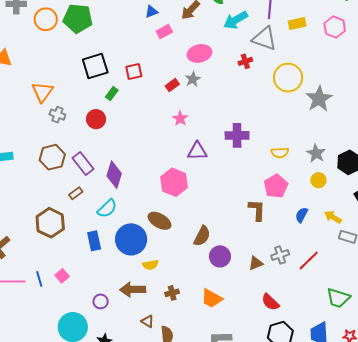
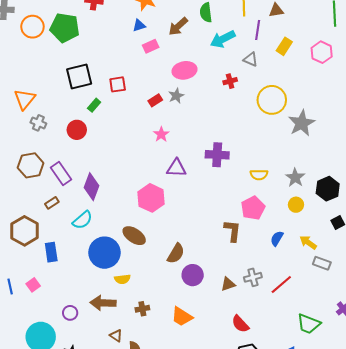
yellow rectangle: (297, 23) -> (284, 46), turned -48
gray triangle: (264, 39) -> (250, 59), size x0.6
blue rectangle: (94, 241) -> (51, 252), moved

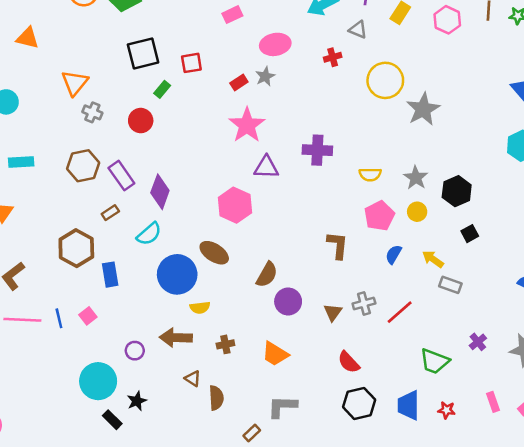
pink star: (161, 134) -> (247, 125), size x1.8
pink pentagon: (253, 208) -> (379, 216), moved
brown triangle: (228, 284) -> (333, 312), turned -35

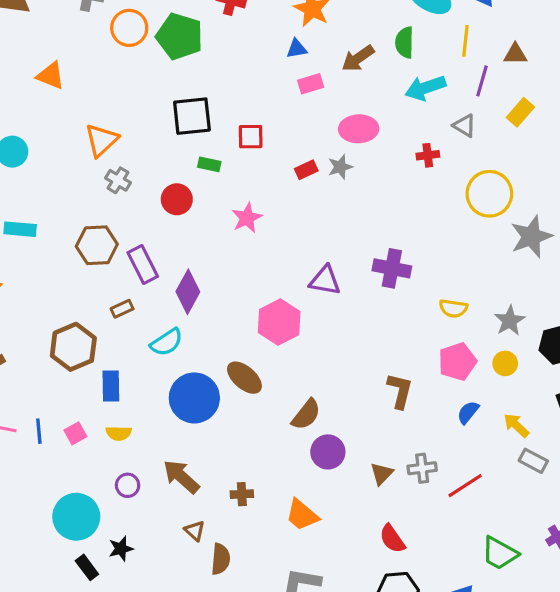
green rectangle: (162, 89) -> (209, 164), turned 54
pink star: (247, 125) -> (247, 218), moved, size x0.7
yellow semicircle: (200, 308) -> (119, 433), moved
brown arrow: (176, 338) -> (181, 477), turned 32

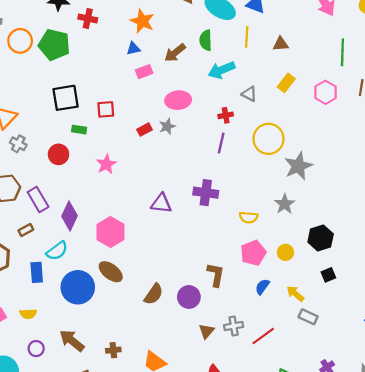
purple line: (482, 81) -> (221, 143), moved
gray star: (510, 321) -> (285, 204), moved
pink hexagon: (279, 322) -> (111, 232), moved
blue rectangle: (111, 386) -> (37, 272), moved
purple circle: (328, 452) -> (189, 297), moved

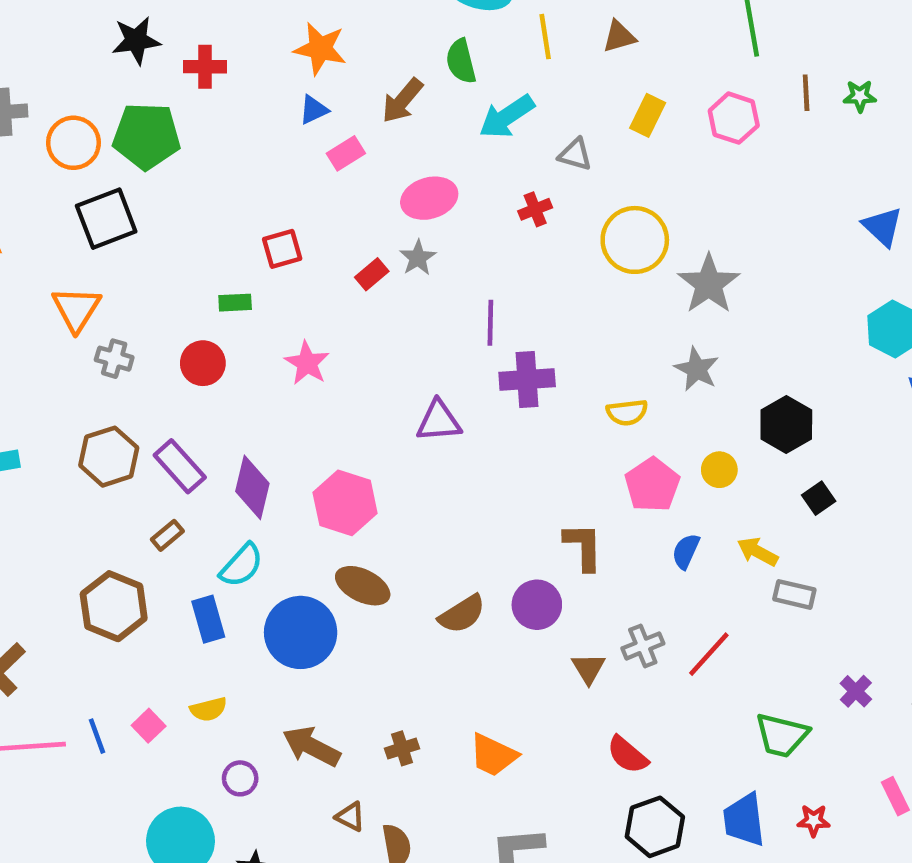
black square: (66, 98) -> (106, 219), moved
purple line: (221, 143) -> (490, 323), moved
brown semicircle: (154, 294) -> (462, 614), turned 35

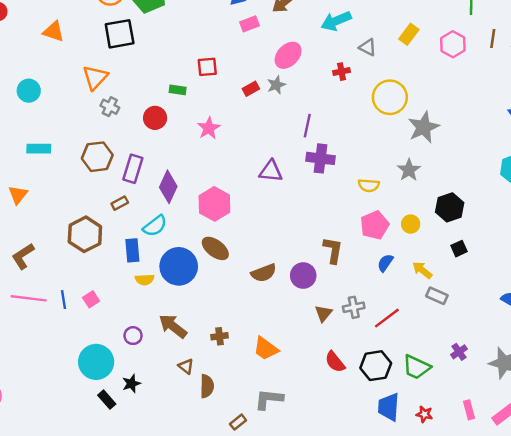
pink ellipse: (429, 198) -> (288, 55), turned -40
purple rectangle: (180, 466) -> (133, 169), turned 48
yellow semicircle: (208, 709) -> (145, 280), moved
black hexagon: (655, 827) -> (376, 366), moved

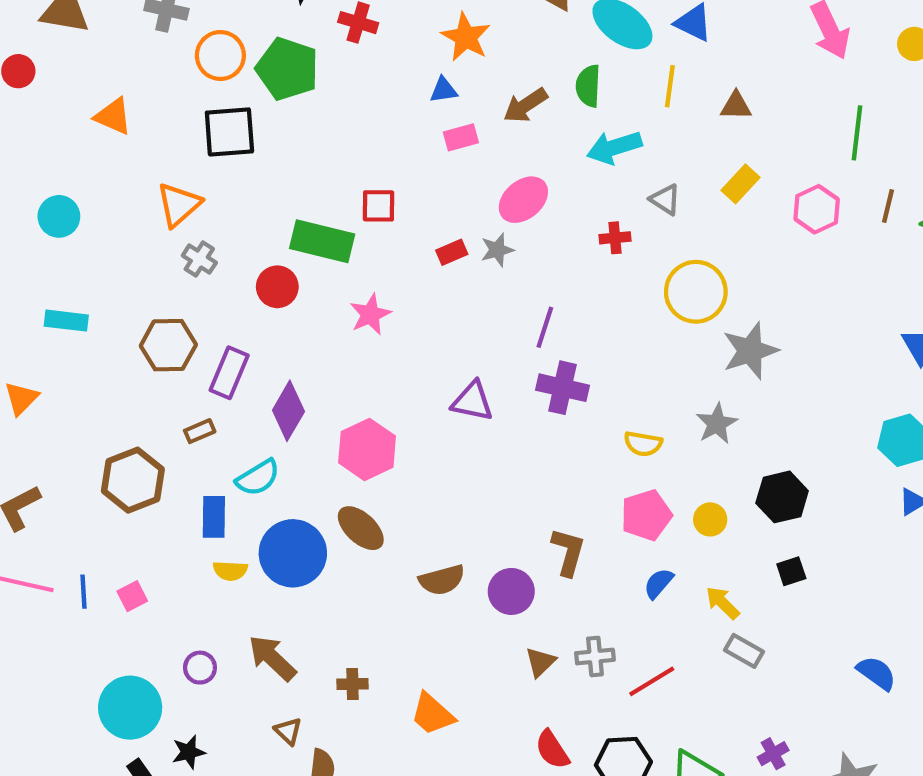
green rectangle: (178, 90) -> (322, 241), size x2.0

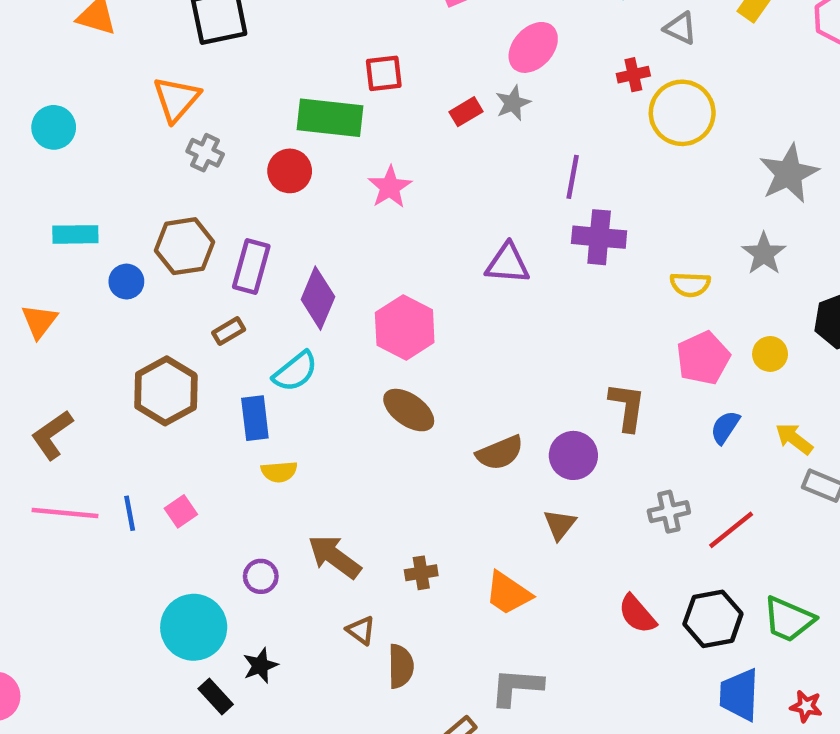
yellow circle: (696, 292) -> (682, 113), moved
blue circle: (293, 553) -> (126, 282), moved, size x0.5
brown triangle: (540, 662) -> (560, 524), moved

